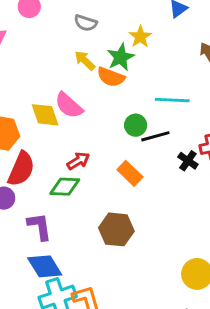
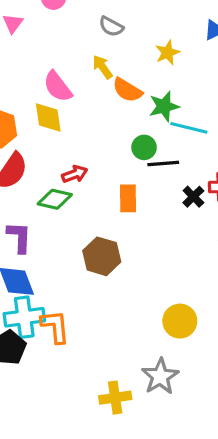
green star: (121, 57) -> (164, 106), moved
pink semicircle: (69, 105) -> (58, 87), moved
orange rectangle: (130, 173) -> (128, 198), turned 35

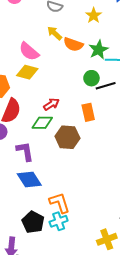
yellow diamond: (48, 118) -> (27, 72), turned -55
brown hexagon: (102, 256) -> (67, 137), moved
cyan cross: (24, 317) -> (59, 221), moved, size x0.7

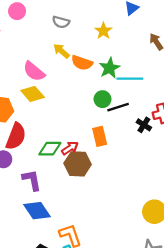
yellow diamond: (27, 72) -> (33, 94), turned 35
red arrow: (51, 104) -> (70, 148), moved

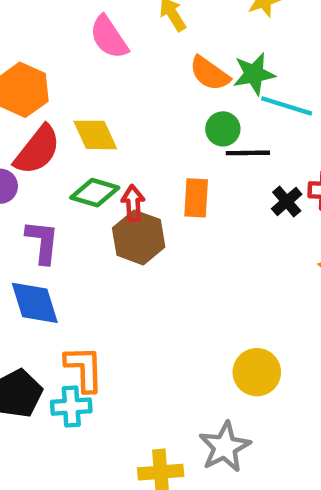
orange semicircle: (82, 63) -> (210, 73), moved
yellow diamond: (33, 94) -> (95, 135), moved
red arrow: (70, 148) -> (133, 203), turned -77

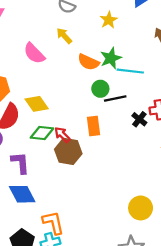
red arrow: (133, 203) -> (62, 135), turned -30

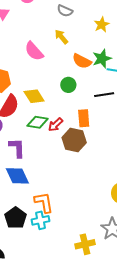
green circle: (100, 89) -> (68, 85), moved
red arrow: (62, 135) -> (56, 125), turned -91
brown hexagon: (68, 151) -> (74, 140), moved

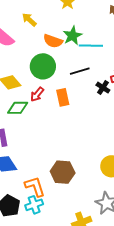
green circle: (68, 85) -> (43, 66), size x1.6
red arrow: (56, 125) -> (37, 94), moved
brown hexagon: (74, 140) -> (63, 172), moved

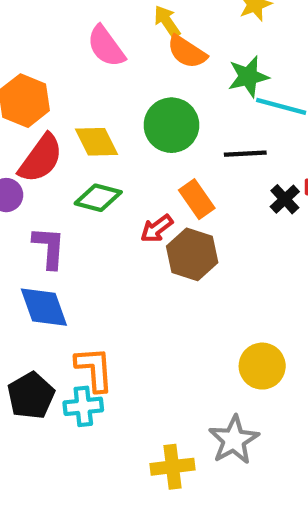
orange semicircle: (53, 41) -> (187, 52), moved
red arrow: (37, 94) -> (157, 229), moved
orange rectangle: (63, 97) -> (197, 199), turned -36
brown hexagon: (63, 172) -> (192, 254), moved

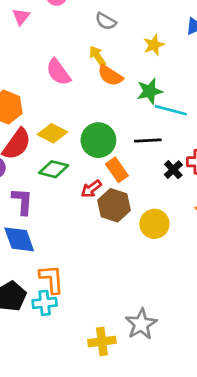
green circle: (171, 125) -> (98, 140), moved
yellow diamond: (96, 142) -> (52, 133), turned -36
yellow circle: (262, 366) -> (154, 224), moved

